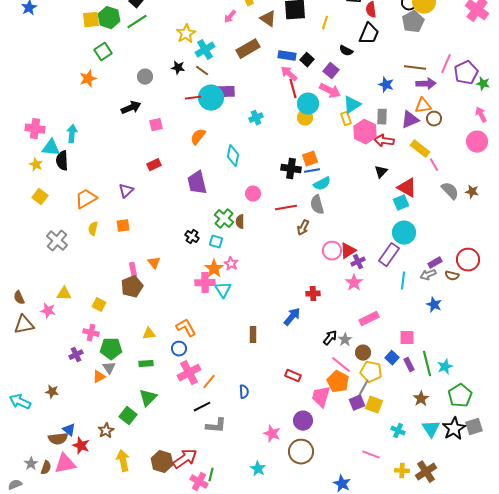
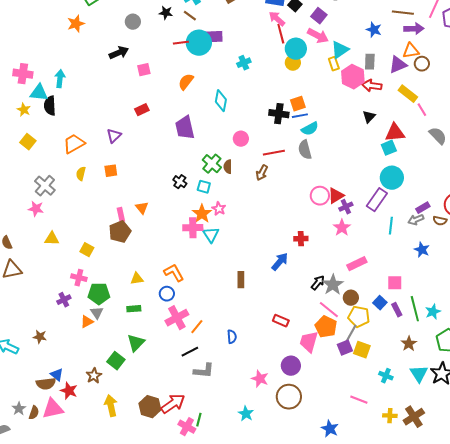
red triangle: (407, 188) -> (395, 133), turned -35
brown arrow: (303, 228) -> (262, 173), moved
pink star: (48, 311) -> (36, 209), moved
gray star: (345, 340) -> (333, 285), size x1.5

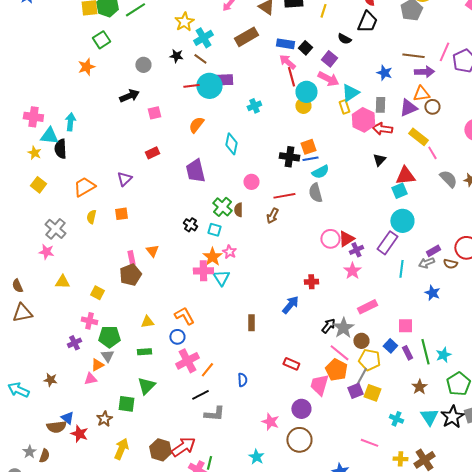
green square: (116, 361) -> (126, 404), turned -30
yellow arrow: (111, 406) -> (121, 449), turned 35
pink triangle: (53, 409) -> (90, 379), moved, size x0.6

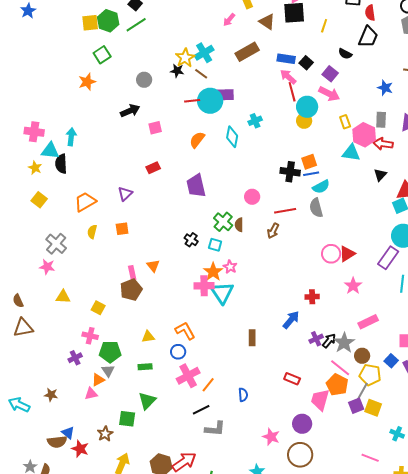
yellow star: (184, 22) -> (185, 58), moved
cyan triangle: (350, 93) -> (351, 153), moved, turned 42
cyan diamond: (231, 144) -> (232, 137), moved
purple cross: (356, 250) -> (316, 339), moved
cyan triangle: (221, 278) -> (222, 293), size x1.4

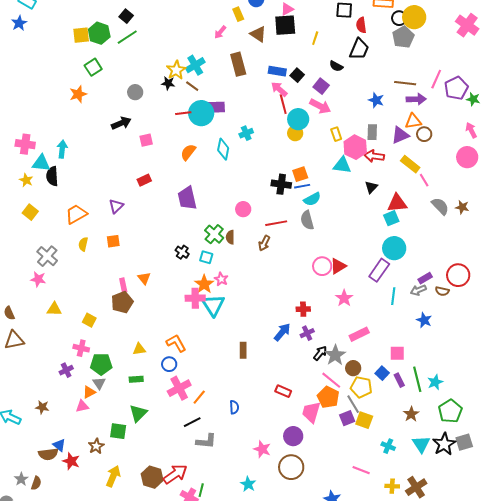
brown rectangle: (247, 52) -> (238, 64), turned -75
purple cross: (316, 339) -> (307, 333), moved
gray line: (362, 392) -> (353, 404), turned -60

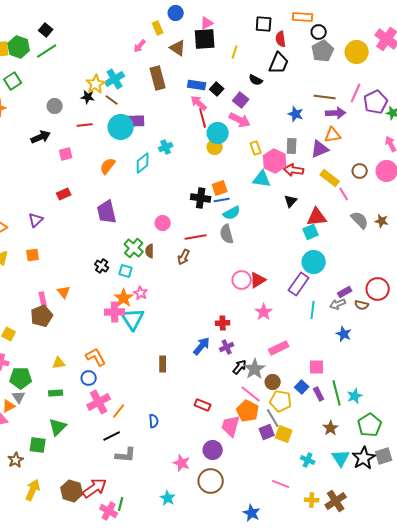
yellow circle: (414, 17) -> (357, 52), moved
red line: (183, 113) -> (85, 125), moved
brown circle: (424, 134) -> (360, 171), moved
cyan diamond: (223, 149) -> (143, 163), turned 40

